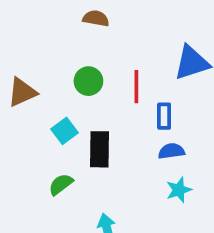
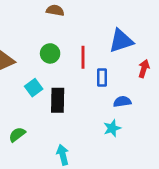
blue semicircle: (171, 151) -> (122, 102), moved
green semicircle: (61, 184) -> (17, 135), moved

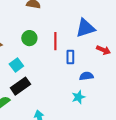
red arrow: (144, 69) -> (103, 50), turned 96
black rectangle: (58, 100) -> (20, 86), moved, turned 54

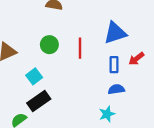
red arrow: (103, 50) -> (136, 59), turned 120
blue rectangle: (70, 57) -> (114, 65), moved

